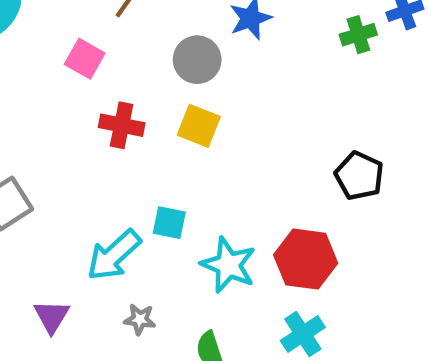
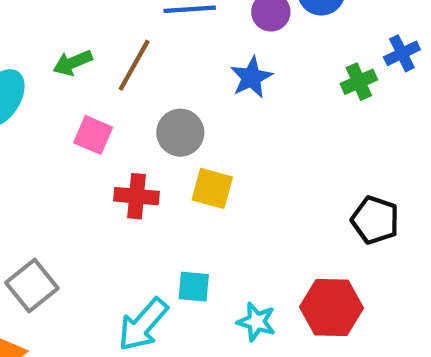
gray circle: (197, 60) -> (180, 133), moved
cyan star: (228, 265) -> (256, 322), size x0.7

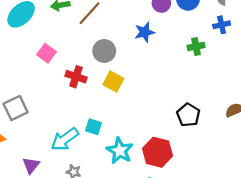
blue cross: (402, 53) -> (222, 25), moved
pink square: (93, 135) -> (46, 53), moved
cyan star: (256, 322) -> (120, 151), size x1.4

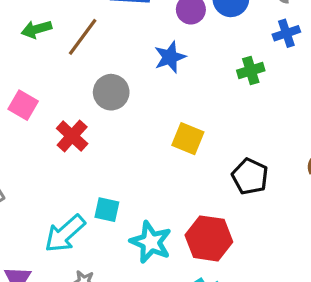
red cross: (76, 77) -> (72, 136), turned 30
yellow square: (113, 81) -> (188, 139), moved

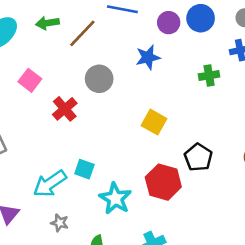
red hexagon: (209, 238) -> (163, 182), moved

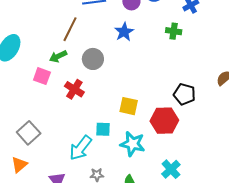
green arrow: (47, 23) -> (58, 56), moved
green cross: (209, 75) -> (174, 31), turned 35
yellow square: (154, 122) -> (129, 106), moved

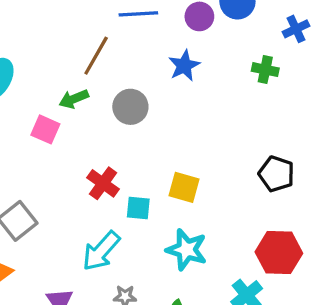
red cross: (74, 89) -> (103, 183), moved
red hexagon: (164, 121) -> (279, 253), moved
cyan square: (103, 129) -> (138, 208), moved

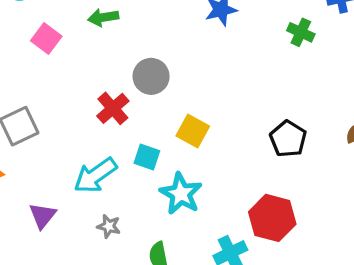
gray circle: (130, 107) -> (151, 76), moved
pink square: (45, 129) -> (46, 38), moved
cyan square: (138, 208) -> (147, 157), moved

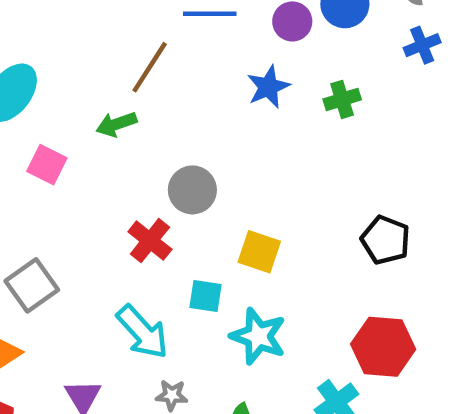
green cross: (301, 32) -> (342, 99), moved, turned -32
cyan arrow: (95, 175) -> (143, 332), turned -87

